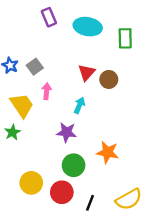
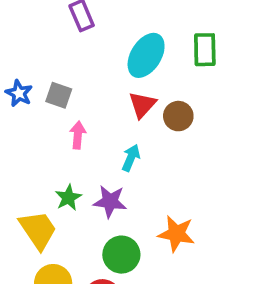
cyan ellipse: (88, 27) -> (146, 55), moved, turned -68
gray square: (35, 67) -> (59, 95), turned -35
yellow trapezoid: (22, 105) -> (38, 230), moved
green star: (12, 132) -> (68, 198), moved

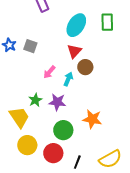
brown circle: (178, 116) -> (85, 67), moved
pink arrow: (78, 135) -> (49, 72), moved, turned -144

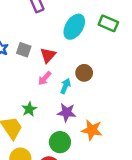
green rectangle: (107, 22) -> (108, 23), turned -66
red triangle: (74, 51) -> (48, 55), moved
purple star: (57, 102) -> (67, 112), moved

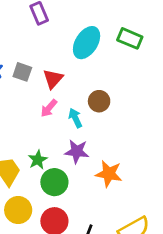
cyan arrow: (65, 86) -> (75, 118), turned -48
green star: (29, 109) -> (38, 160), moved
green circle: (60, 142) -> (54, 182), moved

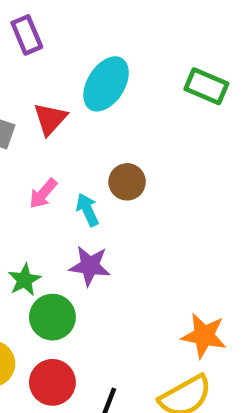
green rectangle: (130, 38) -> (206, 86), moved
red triangle: (53, 79) -> (50, 119), moved
orange star: (109, 174) -> (204, 336), moved

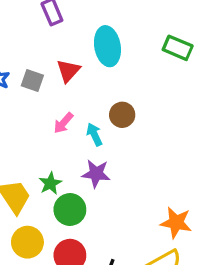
cyan ellipse: (106, 84) -> (107, 46), turned -42

